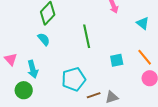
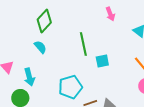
cyan square: (117, 60) -> (102, 61), moved

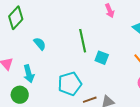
green diamond: (44, 21) -> (16, 18), moved
cyan square: (102, 61) -> (102, 58), turned 32

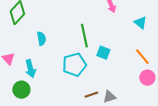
cyan semicircle: (40, 44) -> (41, 39), turned 32
cyan pentagon: (70, 84) -> (74, 65), moved

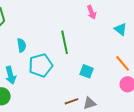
cyan square: (103, 53) -> (87, 71), moved
cyan pentagon: (74, 65) -> (41, 65), moved

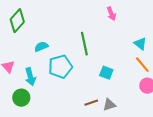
cyan triangle: (121, 29) -> (140, 44), moved
cyan semicircle: (22, 45) -> (41, 47), turned -104

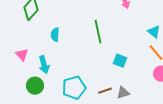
cyan semicircle: (41, 47) -> (55, 35), turned -64
cyan pentagon: (60, 67) -> (74, 88), moved

